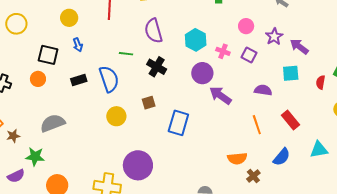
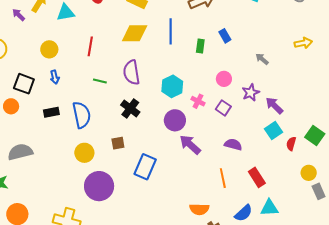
green line: (126, 54) -> (100, 81), moved
cyan square: (291, 73) -> (274, 131), moved, turned -36
cyan triangle: (319, 150) -> (269, 208), moved
purple circle: (138, 165) -> (99, 186), moved

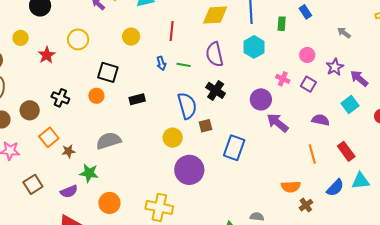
blue arrow: (55, 77) -> (161, 63), moved
cyan hexagon: (172, 86) -> (254, 47), moved
blue semicircle: (82, 115) -> (187, 106), moved
cyan square: (274, 131) -> (350, 105), moved

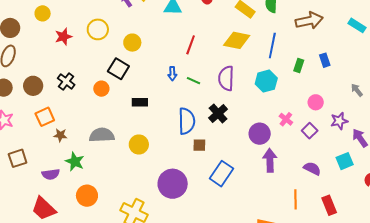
yellow circle: (131, 37) -> (132, 43), moved
purple arrow: (278, 123) -> (270, 160), turned 35
yellow circle: (173, 138) -> (139, 144), moved

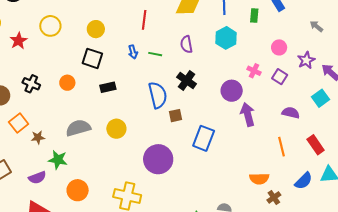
yellow circle: (132, 43) -> (96, 29), moved
black square: (118, 69) -> (92, 58), moved
purple semicircle: (226, 78) -> (186, 44), size x0.7

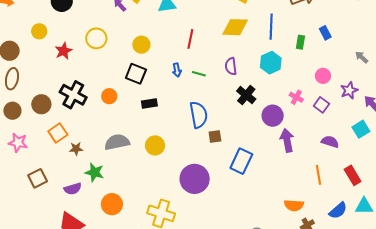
black cross: (187, 81) -> (246, 95), moved
black cross: (31, 84) -> (73, 95), size x1.5

